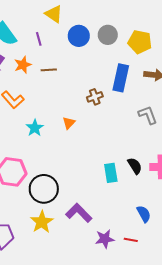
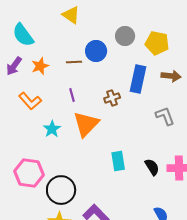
blue circle: (79, 36) -> (96, 51), moved
purple line: (39, 39) -> (72, 95), moved
brown line: (49, 70) -> (74, 62), moved
orange triangle: (69, 123) -> (86, 124), size x2.0
cyan rectangle: (111, 173) -> (118, 161), moved

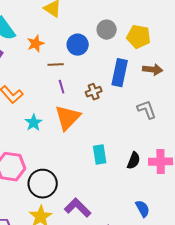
brown line: (74, 62) -> (56, 65), moved
orange star: (40, 66) -> (36, 44), moved
purple line: (72, 95) -> (62, 87), moved
black semicircle: (152, 167) -> (134, 161), turned 54

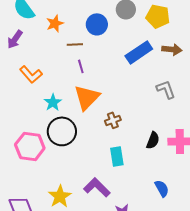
blue rectangle: (120, 73) -> (139, 52), turned 44
brown cross: (94, 92) -> (113, 120), moved
cyan rectangle: (100, 155) -> (117, 156), moved
black circle: (43, 184) -> (62, 131), moved

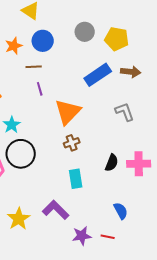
blue circle: (97, 24) -> (43, 41), moved
orange triangle: (87, 97) -> (68, 112), moved

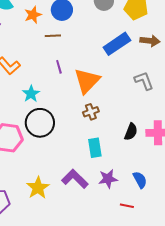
purple line: (40, 89) -> (59, 67), moved
purple star: (82, 236) -> (108, 179), moved

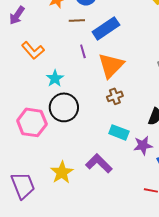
blue rectangle: (117, 44) -> (106, 28), moved
cyan rectangle: (95, 148) -> (119, 132), turned -60
purple star: (108, 179) -> (143, 145), moved

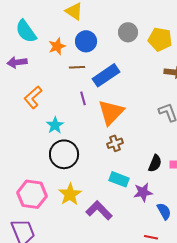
purple arrow: (17, 15) -> (17, 62), turned 48
orange L-shape: (33, 50) -> (33, 97), turned 90
pink hexagon: (32, 122) -> (32, 194), moved
yellow star: (62, 172) -> (70, 194), moved

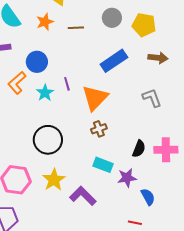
blue circle: (86, 41) -> (37, 62), moved
orange star: (57, 46) -> (45, 22), moved
brown line: (77, 67) -> (76, 28), moved
blue rectangle: (106, 75) -> (114, 61), moved
cyan star: (55, 125) -> (45, 93), moved

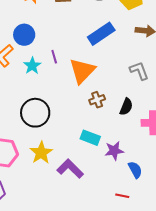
brown cross: (99, 129) -> (97, 100), moved
black semicircle: (139, 149) -> (126, 107), moved

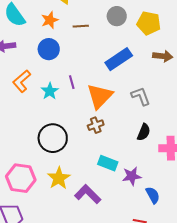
blue circle: (24, 35) -> (49, 49), moved
gray L-shape: (139, 71) -> (141, 96), moved
brown cross: (97, 100) -> (96, 125), moved

